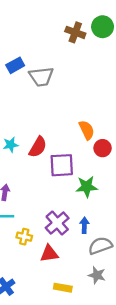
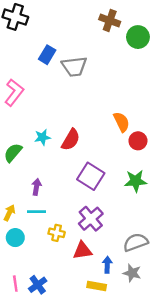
green circle: (103, 27) -> (138, 37), moved
blue rectangle: (15, 65) -> (47, 55), turned -30
purple square: (62, 165) -> (91, 176), moved, turned 35
green star: (87, 187) -> (136, 181), moved
blue arrow: (84, 225) -> (107, 265), moved

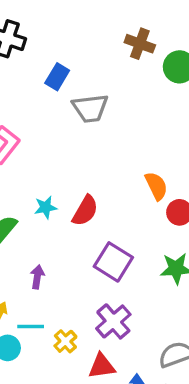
blue rectangle: (47, 55) -> (57, 77), moved
cyan line: (37, 212) -> (31, 326), moved
yellow cross: (57, 233) -> (65, 341), turned 35

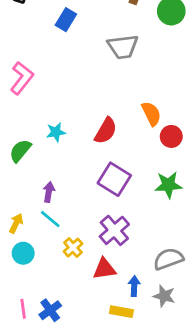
gray trapezoid: (90, 108) -> (123, 47), moved
red semicircle: (85, 211) -> (106, 131), moved
cyan line: (31, 326) -> (50, 219), moved, turned 40

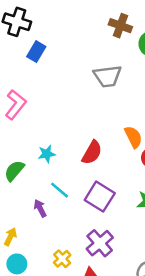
blue rectangle: (66, 20) -> (36, 52), moved
purple arrow: (49, 192) -> (40, 208), turned -36
cyan line: (50, 219) -> (60, 190), moved

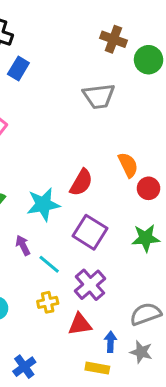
cyan star: (47, 154) -> (43, 204), moved, size x1.6
cyan line: (60, 190) -> (49, 264), moved
yellow cross: (62, 259) -> (48, 302), turned 30

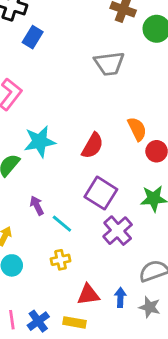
cyan star: (43, 204) -> (40, 142), moved
purple cross: (90, 285) -> (118, 231), moved
red triangle: (80, 324) -> (88, 295), moved
yellow rectangle: (97, 368) -> (74, 322), moved

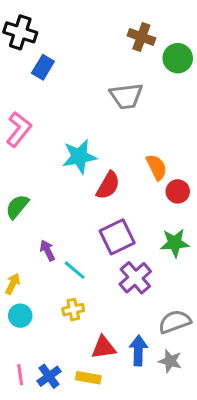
cyan star: (40, 142) -> (79, 157), moved
purple square: (101, 193) -> (117, 237), turned 32
blue arrow: (120, 297) -> (138, 350), size x1.4

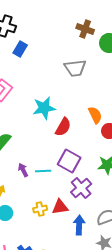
purple square: (117, 237) -> (69, 161), turned -35
cyan line: (75, 270) -> (43, 171), moved, turned -42
red triangle: (104, 347) -> (60, 207), moved
blue arrow: (138, 350) -> (79, 225), moved

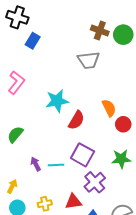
brown cross: (85, 29) -> (100, 31), moved
yellow cross: (40, 209) -> (45, 204), moved

